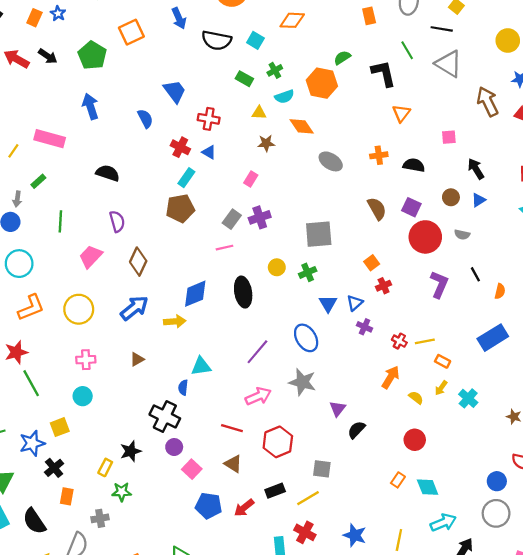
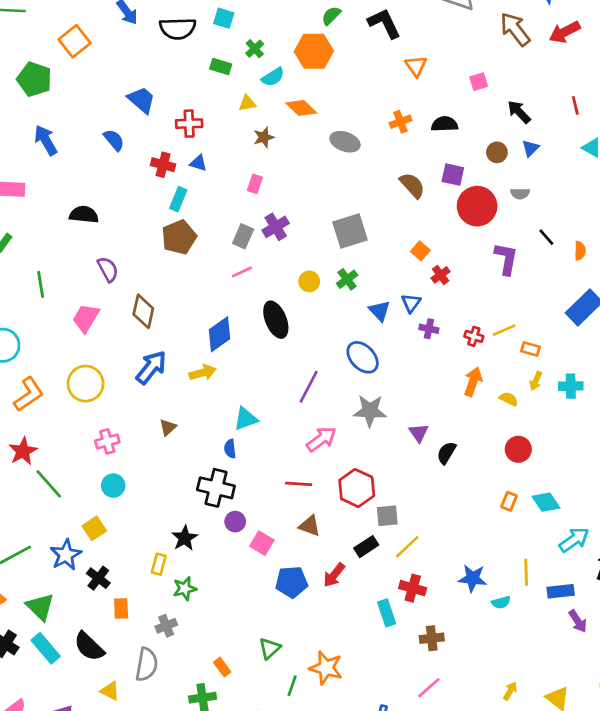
cyan cross: (468, 398) -> (571, 386), turned -30
gray square: (322, 469) -> (387, 516), moved

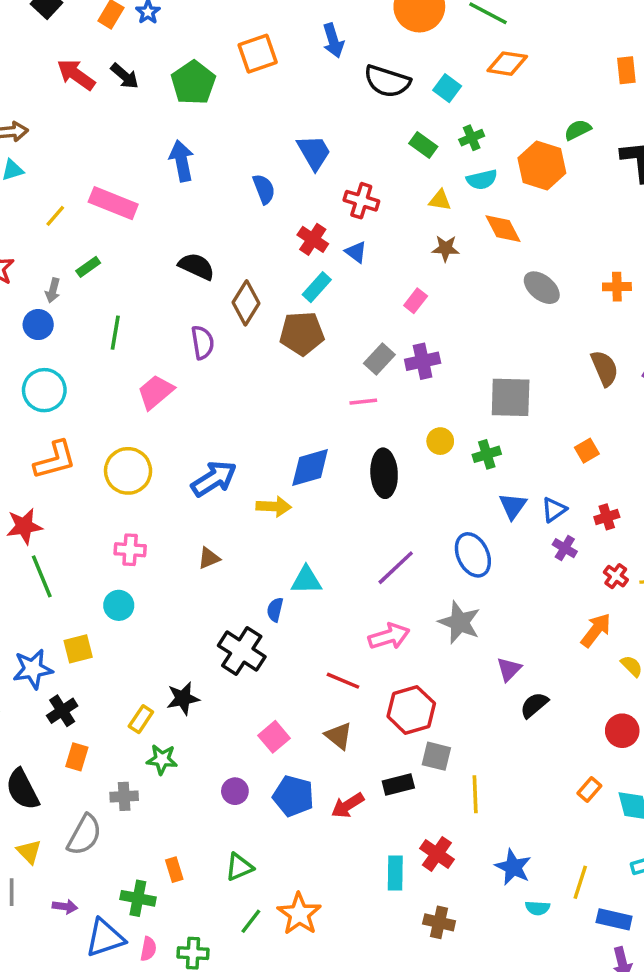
red cross: (441, 275) -> (607, 517), moved
brown diamond: (143, 311) -> (246, 303), moved
purple circle: (235, 522) -> (235, 791), moved
yellow line: (407, 547) -> (475, 794), moved, turned -68

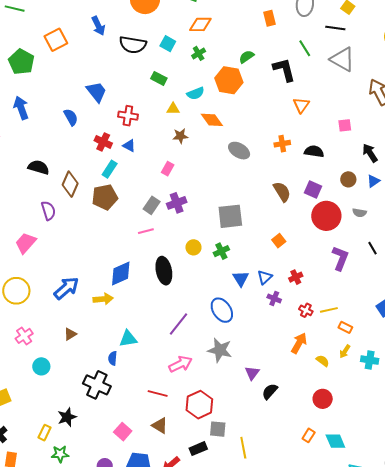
green cross: (472, 138) -> (199, 53), moved
pink cross: (130, 550) -> (24, 336), turned -30
cyan circle: (119, 605) -> (41, 366), moved

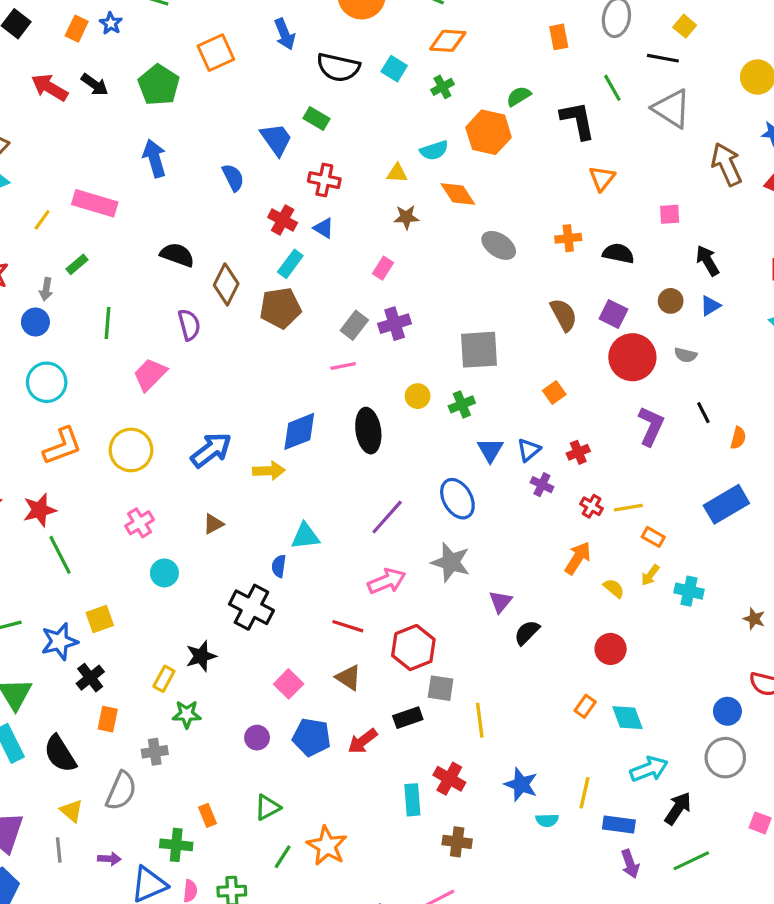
green rectangle: (159, 78) -> (316, 118), moved

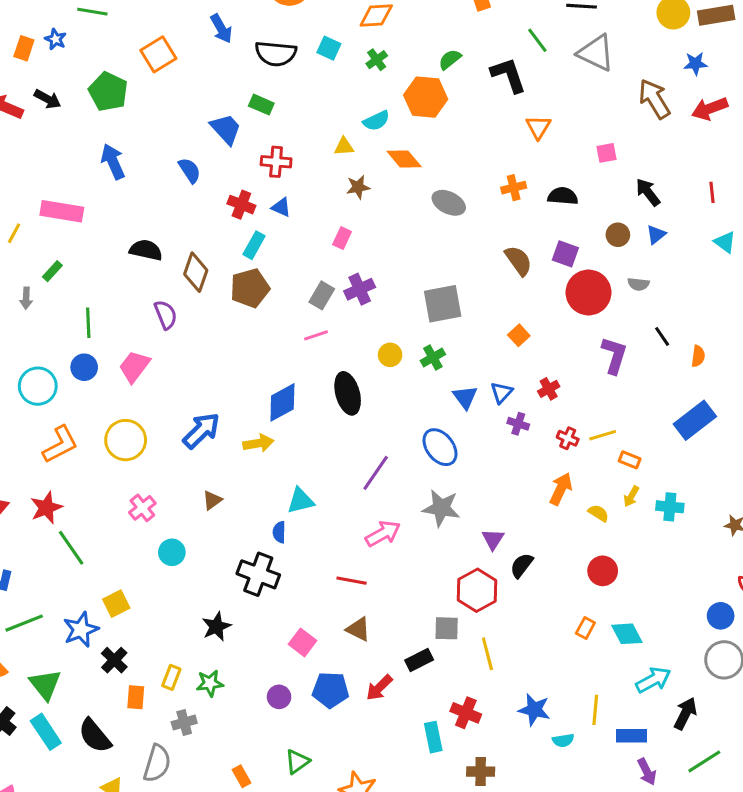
blue circle: (35, 322) -> (84, 367), moved
red hexagon: (413, 648) -> (477, 590), moved
yellow rectangle: (164, 679) -> (171, 677), moved

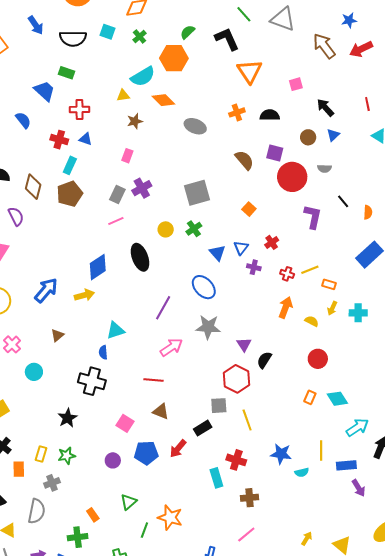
cyan semicircle: (376, 121) -> (143, 77), size x1.4
orange triangle: (538, 127) -> (250, 71), size x1.5

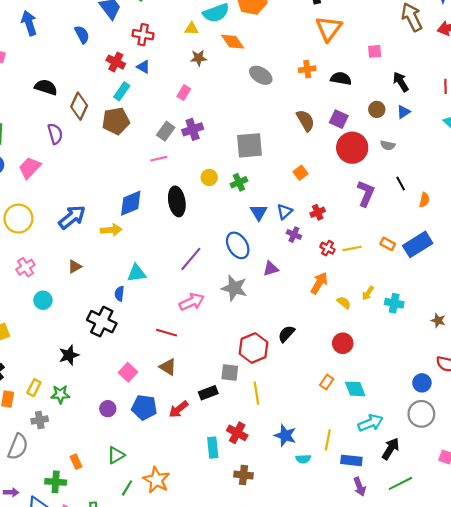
orange rectangle: (329, 284) -> (388, 244), moved
purple triangle: (244, 344) -> (271, 269), moved, turned 35

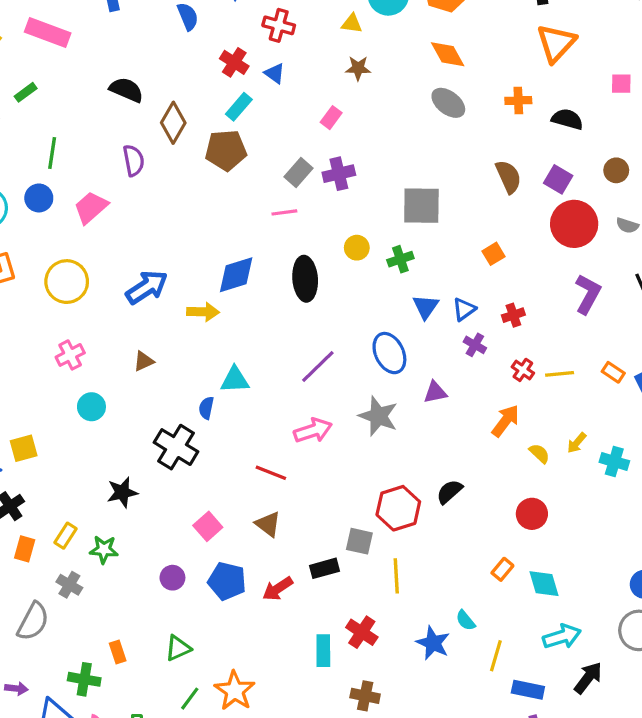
orange diamond: (233, 42) -> (448, 54), moved
gray cross: (40, 420) -> (69, 585), turned 35
cyan semicircle: (303, 459) -> (466, 620), moved, turned 48

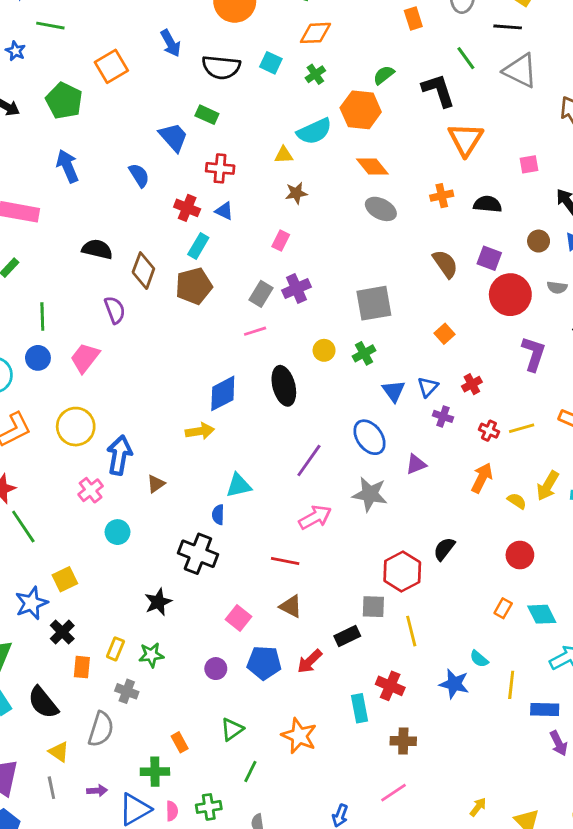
blue arrow: (147, 287) -> (119, 455), moved, turned -36
yellow arrow: (577, 443) -> (548, 486), size x1.5
orange star: (235, 691) -> (299, 736), moved

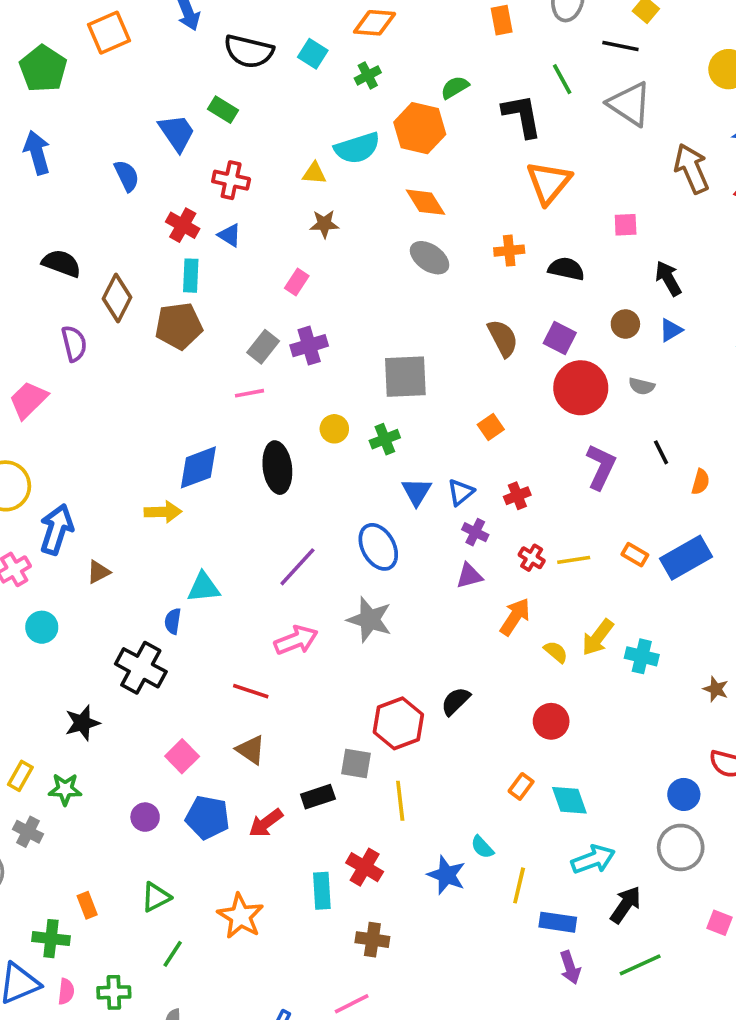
cyan rectangle: (198, 246) -> (191, 276), turned -35
purple triangle: (416, 464) -> (469, 576), moved

